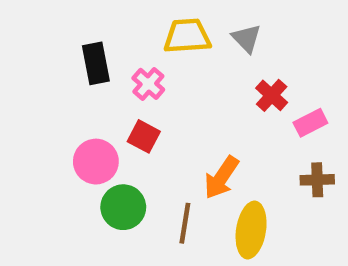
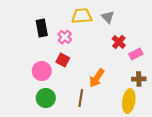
green circle: (123, 207) -> (46, 98), moved
yellow ellipse: (251, 230) -> (129, 101), moved

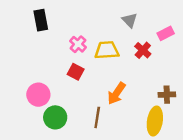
yellow trapezoid: (82, 16) -> (107, 50), moved
black rectangle: (42, 28) -> (41, 20), moved
pink rectangle: (136, 54) -> (166, 33), moved
pink circle: (42, 71) -> (38, 95), moved

